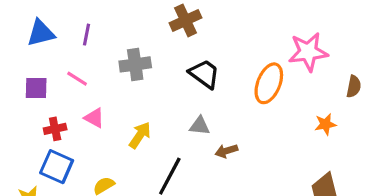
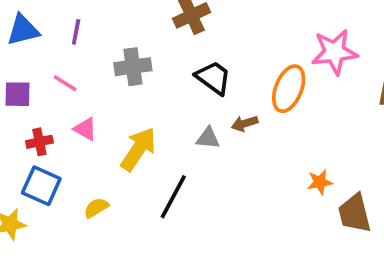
orange star: (325, 124) -> (320, 182), moved
yellow arrow: (140, 135) -> (138, 149), size x1.4
brown arrow: (226, 151) -> (245, 123), moved

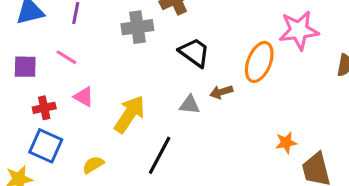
gray cross: (133, 67) -> (137, 27), moved

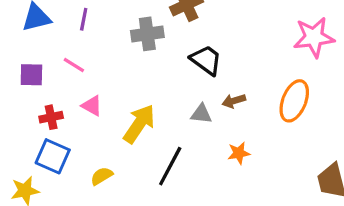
orange ellipse: (259, 62) -> (294, 101), moved
orange star: (286, 143) -> (239, 153), moved

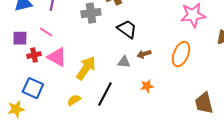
pink triangle: (92, 106) -> (57, 57), size x1.5
red cross: (51, 117) -> (34, 55), moved
yellow semicircle: (102, 176) -> (74, 100), moved

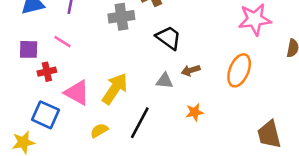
pink triangle: (57, 57) -> (77, 93), moved

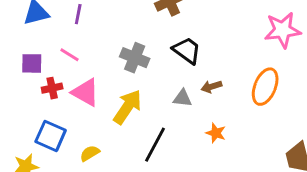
gray cross: (121, 17) -> (135, 58), moved, turned 30
pink triangle: (77, 93) -> (85, 92), moved
orange star: (195, 112) -> (216, 133), turned 30
yellow semicircle: (99, 131) -> (90, 153), moved

